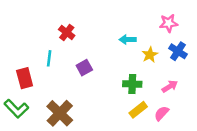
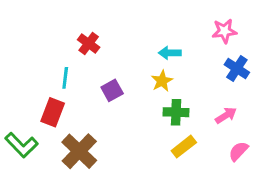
yellow star: (150, 55) -> (162, 81), moved
red rectangle: (25, 78) -> (53, 112), moved, turned 36
pink semicircle: (162, 113) -> (238, 151), moved

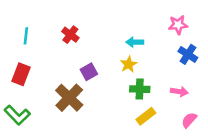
cyan line: (65, 78) -> (26, 36), moved
red rectangle: (53, 112) -> (21, 74), moved
pink arrow: (226, 115) -> (179, 92), turned 42
brown cross: (79, 151) -> (69, 98), moved

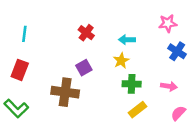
red cross: (70, 35) -> (86, 33), moved
brown cross: (69, 98) -> (65, 92), turned -36

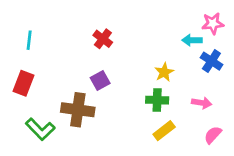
pink star: (168, 23) -> (213, 23), moved
cyan arrow: (127, 40) -> (192, 40), moved
yellow star: (121, 61) -> (164, 72), moved
green L-shape: (16, 108) -> (40, 129), moved

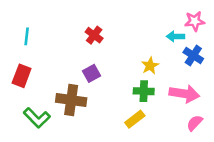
pink arrow: (202, 103) -> (184, 94), size x1.6
yellow rectangle: (164, 131) -> (135, 119), moved

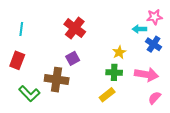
red cross: (94, 35) -> (75, 28), size x1.5

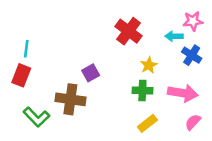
red cross: (75, 28) -> (129, 31), moved
cyan line: (21, 29) -> (26, 49), moved
yellow rectangle: (107, 95) -> (147, 123), moved

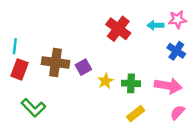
cyan arrow: (174, 36) -> (155, 25), moved
cyan line: (26, 49) -> (15, 46), moved
yellow star: (149, 65) -> (105, 81), moved
brown cross: (70, 99) -> (55, 62), moved

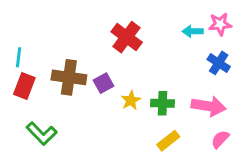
red cross: (118, 29) -> (127, 37), moved

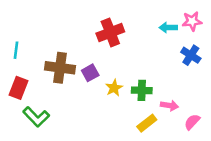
red cross: (127, 37) -> (110, 33), turned 32
red rectangle: (24, 86) -> (19, 88), moved
pink arrow: (209, 106) -> (169, 105), moved, size x0.6

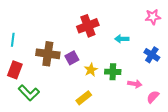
cyan arrow: (168, 28) -> (122, 39), moved
blue cross: (191, 55) -> (152, 55), moved
yellow rectangle: (147, 123) -> (84, 98), moved

